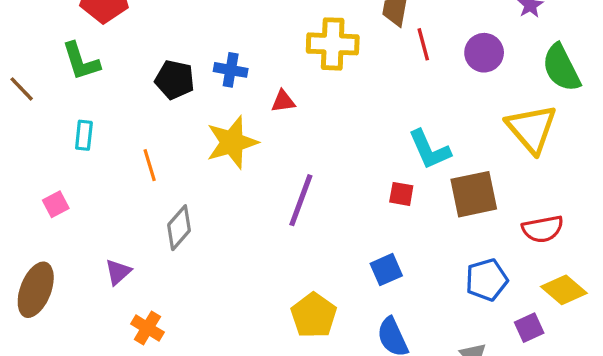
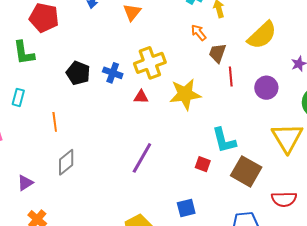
yellow cross: (333, 44) -> (150, 63), moved, turned -32
yellow star: (232, 142) -> (185, 94), moved
brown square: (474, 194) -> (246, 171), turned 32

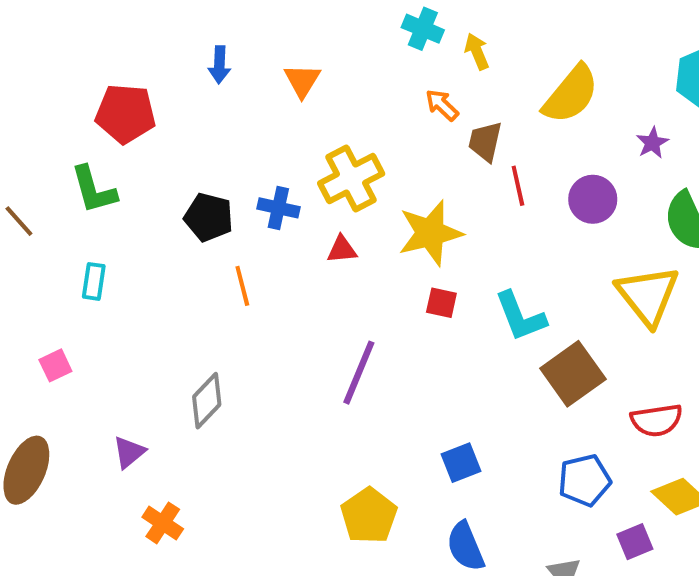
orange line: (55, 122) -> (242, 286), moved
red square: (203, 164) -> (441, 303), moved
brown square: (246, 171) -> (573, 374), turned 32

